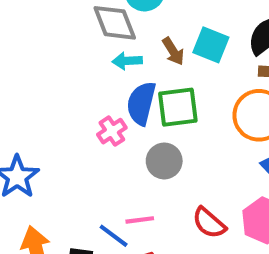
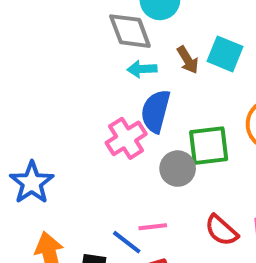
green square: (178, 107) -> (209, 146), moved
pink cross: (112, 131) -> (126, 138), size x1.4

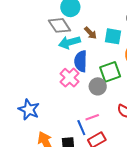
cyan square: (225, 54) -> (113, 36), moved
cyan arrow: (142, 69) -> (69, 42), size x1.5
blue line: (127, 242) -> (81, 128), turned 42

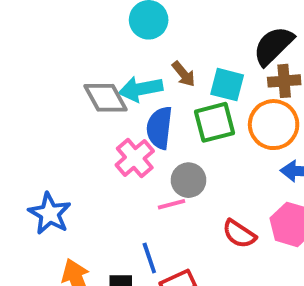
gray diamond: (59, 25) -> (105, 98), moved
green square: (110, 72) -> (214, 122), moved
pink line: (92, 117) -> (171, 204), moved

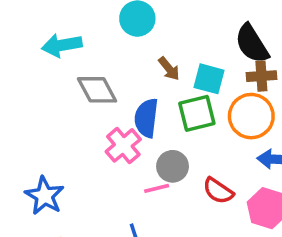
black semicircle: (273, 46) -> (252, 44), turned -78
cyan arrow: (141, 89) -> (62, 45), moved
red semicircle: (239, 234) -> (218, 191), moved

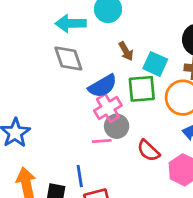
cyan arrow: (62, 45) -> (71, 23), moved
blue semicircle: (146, 118) -> (103, 86), turned -136
pink cross: (123, 145) -> (108, 108), moved

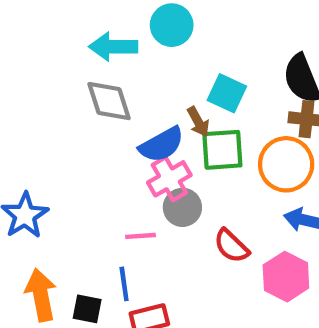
brown arrow: (126, 51) -> (198, 122), moved
cyan square: (155, 64) -> (227, 93), moved
pink line: (102, 141) -> (140, 236), moved

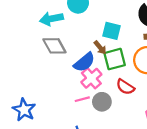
gray circle: (182, 207) -> (102, 102), moved
pink line: (140, 236) -> (82, 99), moved
red semicircle: (231, 246) -> (125, 87), moved

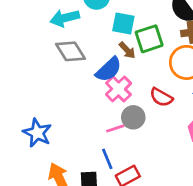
cyan square: (112, 31) -> (123, 24), moved
green square: (115, 59) -> (149, 39), moved
pink line: (82, 99) -> (115, 128), moved

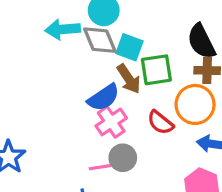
brown arrow: (127, 50) -> (129, 79), size x1.4
gray diamond: (70, 51) -> (100, 40), moved
red semicircle: (161, 97) -> (160, 122), moved

